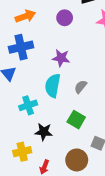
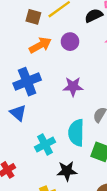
orange arrow: (25, 16) -> (40, 45), moved
cyan semicircle: (53, 86) -> (76, 133), moved

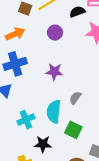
orange arrow: (40, 45) -> (15, 34), moved

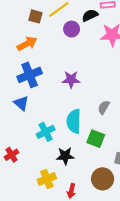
purple circle: (55, 33) -> (72, 29), moved
gray semicircle: (75, 98) -> (104, 107), moved

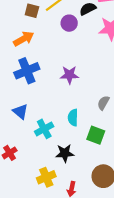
blue triangle: (21, 103) -> (20, 112), moved
cyan semicircle: (74, 121) -> (73, 118), size x0.7

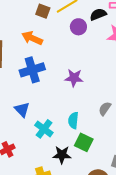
orange arrow: (24, 39) -> (32, 38), turned -132
cyan cross: (44, 129) -> (44, 129), turned -30
green square: (96, 135) -> (84, 142), moved

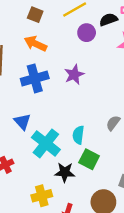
brown square: (43, 11) -> (35, 15), moved
purple star: (74, 78) -> (74, 75), moved, turned -30
cyan cross: (44, 129) -> (46, 143), size x1.4

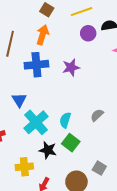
orange arrow: (36, 44) -> (43, 35), turned 72

